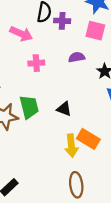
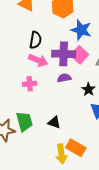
purple cross: (62, 21) -> (64, 54), moved, size x1.6
pink square: (95, 31) -> (80, 55), turned 30
pink arrow: (21, 34) -> (38, 60), moved

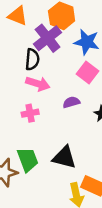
purple cross: (64, 54) -> (48, 38), moved, turned -35
black triangle: (54, 122) -> (64, 157), size x1.5

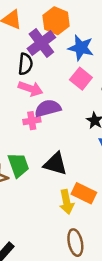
purple semicircle: (71, 102) -> (48, 108), moved, size x1.5
pink cross: (30, 113) -> (32, 121), moved

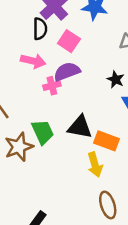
pink square: (81, 79) -> (69, 41), moved
pink arrow: (30, 89) -> (33, 61), moved
orange rectangle: (84, 193) -> (106, 141), moved

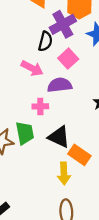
pink cross: (52, 86) -> (40, 106), moved

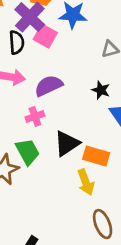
pink square: (68, 59) -> (45, 36), moved
black triangle: (59, 137) -> (67, 143), turned -40

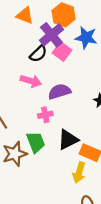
black semicircle: (17, 42) -> (38, 54), turned 42
yellow arrow: (86, 182) -> (79, 173), turned 30

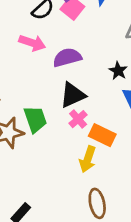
pink cross: (45, 115) -> (78, 119), moved, turned -32
black triangle: (68, 140) -> (73, 95), moved

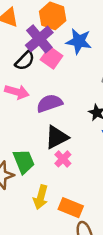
orange rectangle: (102, 135) -> (71, 208), moved
yellow arrow: (88, 159) -> (41, 197), moved

